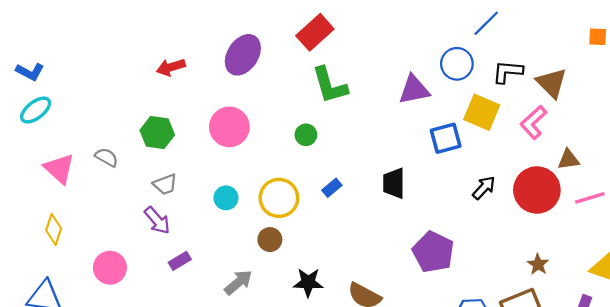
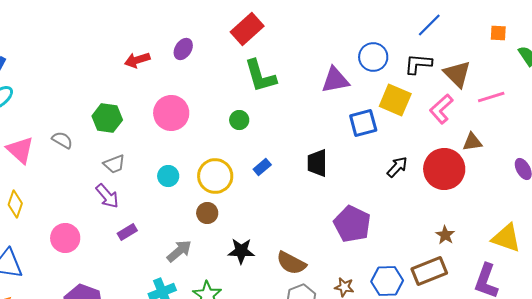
blue line: (486, 23) -> (429, 25), moved
purple ellipse: (243, 55) -> (183, 49), size x0.6
red arrow: (171, 67) -> (137, 60), moved
pink line: (590, 198) -> (491, 97), moved

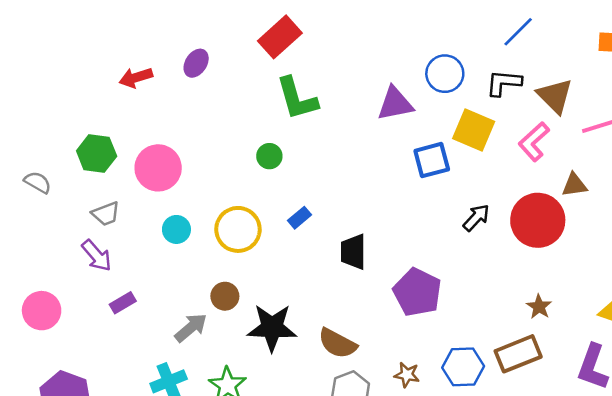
pink circle: (171, 113) -> (158, 168), moved
black trapezoid: (317, 163) -> (353, 252), moved
brown circle: (207, 213) -> (225, 296), moved
black star: (241, 251) -> (272, 328), size x1.4

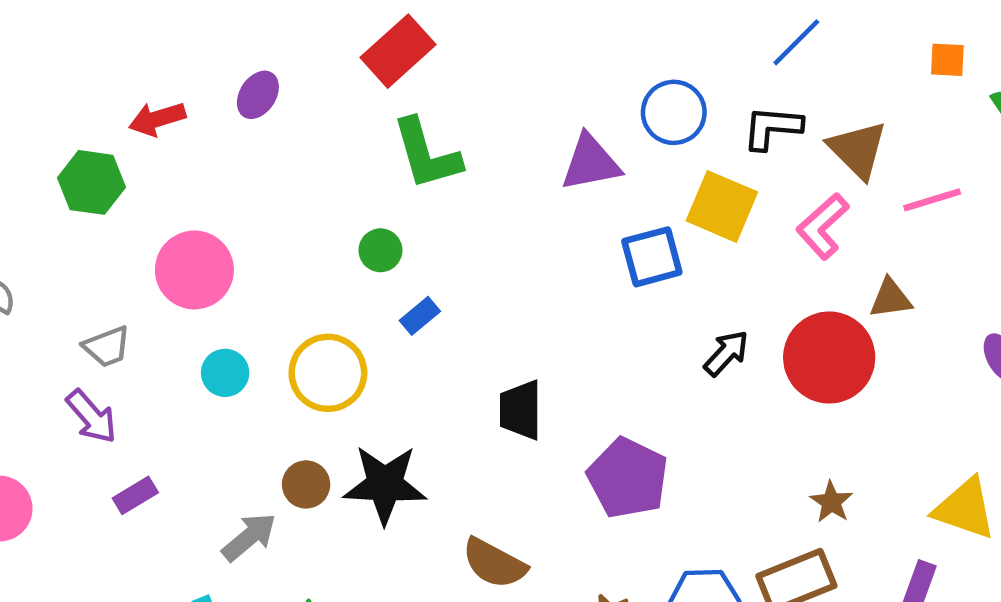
green hexagon: (97, 154) -> (92, 182), moved
blue rectangle: (299, 218) -> (420, 316), moved
black star: (272, 328) -> (385, 484), moved

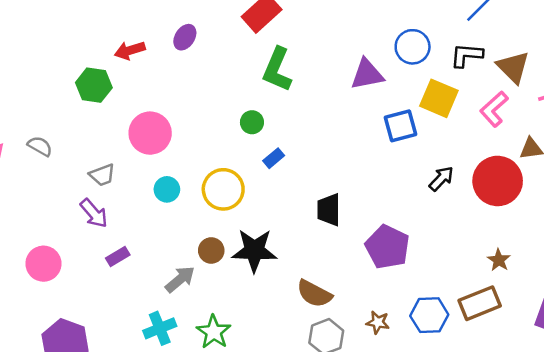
green L-shape: (426, 154) -> (277, 70), turned 39

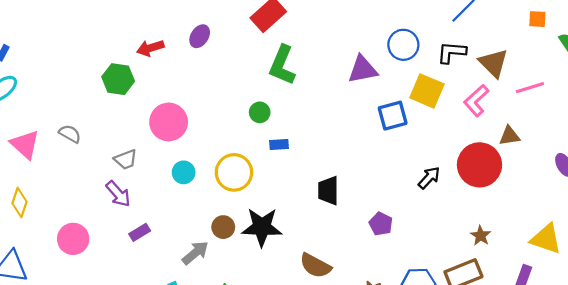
blue rectangle: (274, 158) -> (279, 145), turned 36
black arrow: (441, 179) -> (429, 178), moved
purple pentagon: (387, 247) -> (381, 224), size x0.6

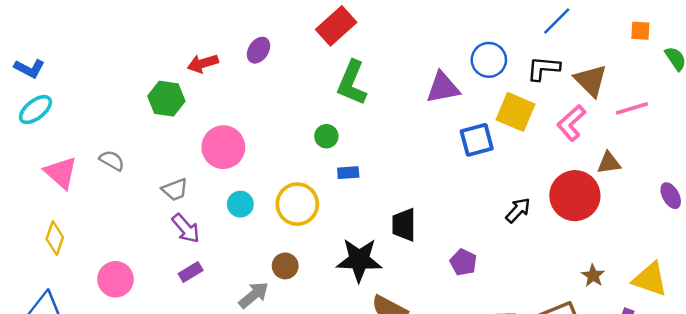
purple arrow: (118, 194) -> (186, 228), moved
black star: (262, 227) -> (359, 260), moved
brown star: (481, 236) -> (593, 276), moved

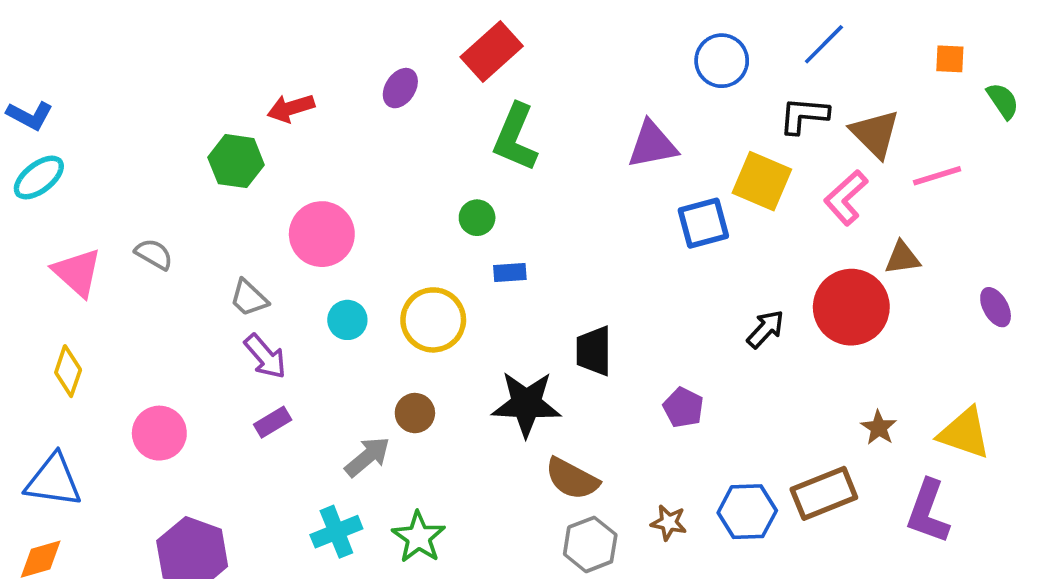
purple ellipse: (259, 50) -> (400, 88), moved
blue circle: (489, 60) -> (722, 61), moved
gray trapezoid: (175, 190) -> (249, 298), turned 64

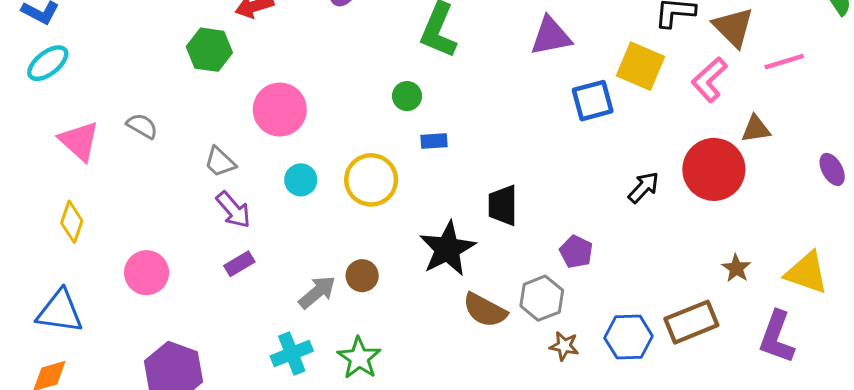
black star: (526, 404) -> (447, 249), turned -30
brown circle: (415, 413) -> (362, 276), moved
gray hexagon: (590, 544) -> (542, 298), moved

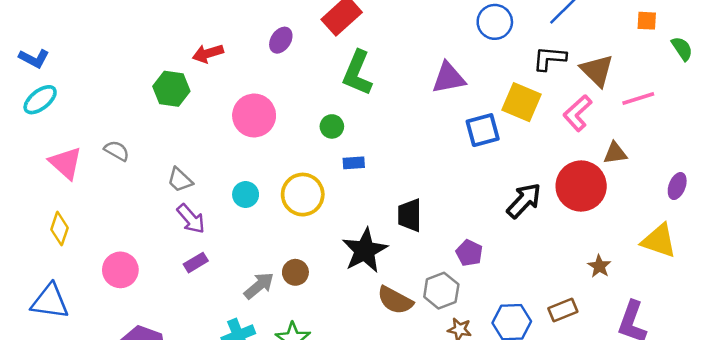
pink circle: (280, 110) -> (254, 116), moved
purple ellipse: (832, 169) -> (677, 186), turned 50
black arrow: (644, 187) -> (524, 201), size x1.4
yellow triangle: (807, 273) -> (659, 241), moved
brown rectangle: (691, 322) -> (563, 310), size x0.7

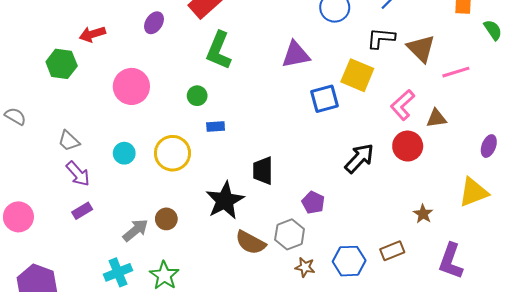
pink L-shape: (577, 113) -> (403, 105), moved
red circle: (581, 186) -> (408, 146), size x0.7
yellow triangle: (659, 241) -> (473, 192), turned -40

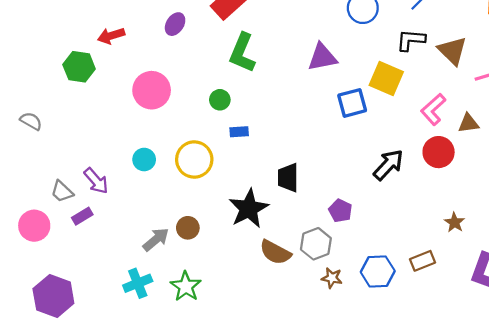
gray trapezoid: (69, 141) -> (62, 192), moved
purple rectangle: (82, 211) -> (82, 216), moved

